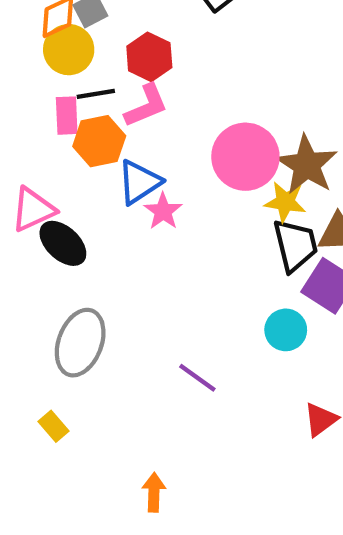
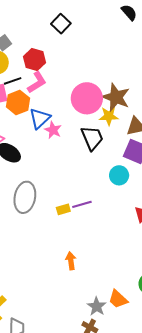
black trapezoid: (295, 245) -> (92, 138), moved
purple line: (197, 378) -> (82, 204), turned -42
yellow rectangle: (54, 426) -> (63, 209), moved, turned -56

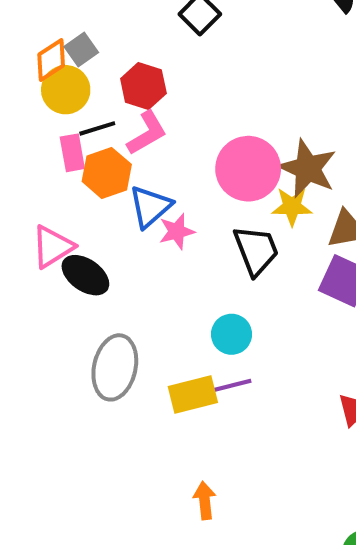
pink star: (53, 130) -> (177, 231), turned 30
cyan circle: (119, 175) -> (232, 334), moved
yellow rectangle: (63, 209) -> (193, 395), size x1.6

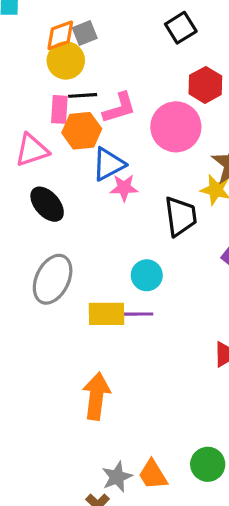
red hexagon: (143, 86) -> (205, 85), moved
pink circle: (248, 169) -> (176, 127), moved
pink triangle: (53, 247) -> (32, 150), moved
orange arrow: (205, 501) -> (96, 396), size x1.6

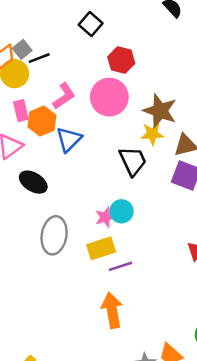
black line: (83, 95) -> (39, 58), moved
pink star: (124, 188) -> (105, 217), moved
purple line: (137, 314) -> (121, 266), moved

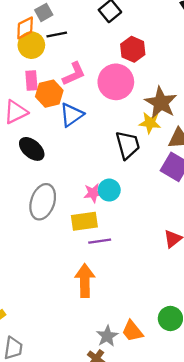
gray square: (22, 49) -> (44, 12), moved

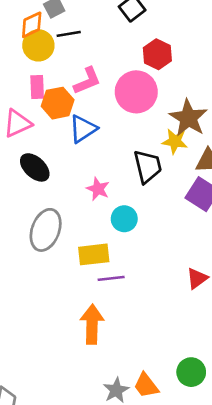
pink star: (93, 193) -> (98, 189), moved, turned 30

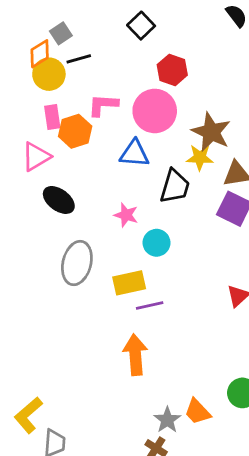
pink L-shape: (87, 81) -> (103, 105), turned -148
blue triangle: (83, 129) -> (134, 154), moved, turned 44
black trapezoid: (148, 166) -> (175, 186), turned 36

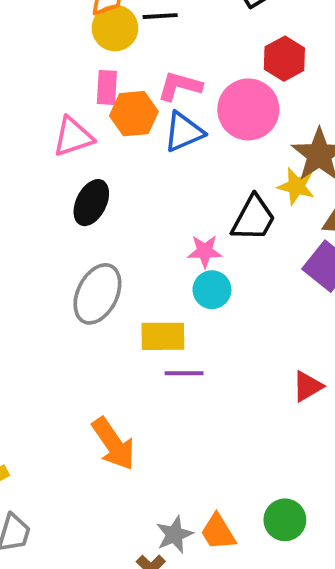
blue triangle: (134, 154) -> (184, 132), moved, turned -40
black ellipse: (59, 200) -> (91, 203), turned 68
pink star: (126, 215) -> (205, 251), moved, turned -30
orange arrow: (135, 355) -> (113, 444), moved, turned 138

